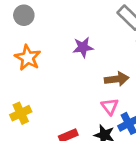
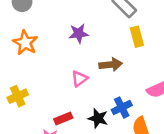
pink triangle: (110, 106) -> (79, 79), moved, turned 30

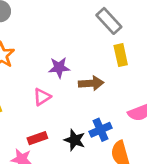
purple star: (79, 33) -> (59, 68), moved
pink triangle: (79, 79) -> (42, 97), moved

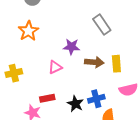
gray rectangle: (109, 21) -> (102, 25), moved
yellow rectangle: (121, 55) -> (116, 64), moved

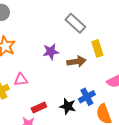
yellow rectangle: (116, 64) -> (97, 48), moved
pink triangle: (55, 67) -> (21, 80), moved, turned 32

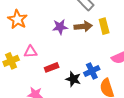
brown arrow: (76, 62) -> (83, 26), moved
red rectangle: (39, 108) -> (52, 67), moved

